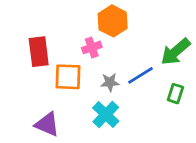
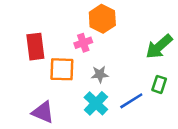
blue line: (141, 75) -> (131, 101), moved

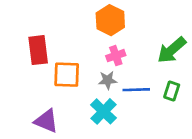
pink cross: (83, 43) -> (116, 56), moved
blue line: (131, 101) -> (136, 90), moved, turned 30

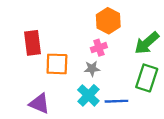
orange hexagon: (110, 20) -> (108, 21), moved
blue line: (136, 90) -> (116, 101), moved
green rectangle: (172, 91) -> (147, 78), size x1.6

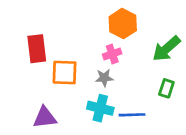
green rectangle: (147, 78) -> (166, 88), size x0.6
cyan cross: (88, 95) -> (100, 108), turned -30
purple triangle: (39, 104) -> (45, 117), turned -30

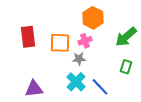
orange square: (65, 72) -> (60, 43), moved
cyan cross: (100, 108) -> (76, 82), turned 30
blue line: (132, 115) -> (100, 87), turned 48

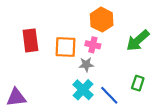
pink cross: (85, 41) -> (93, 45), turned 32
green rectangle: (126, 67) -> (138, 83), moved
purple triangle: (34, 89) -> (16, 97), moved

